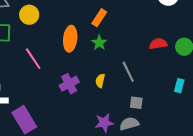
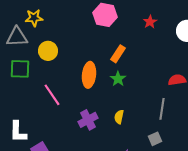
gray line: (128, 72) -> (162, 109), moved, turned 35
gray square: (136, 103) -> (155, 139), turned -32

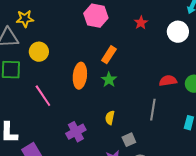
purple cross: (88, 120) -> (76, 132), moved
gray square: (155, 139) -> (129, 140), moved

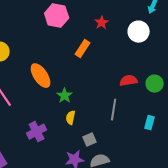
orange rectangle: (109, 55) -> (83, 49), moved
orange ellipse: (80, 76) -> (41, 76), turned -40
green star: (109, 80) -> (65, 96), moved

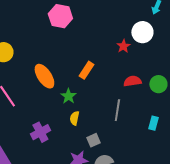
red star: (102, 23) -> (123, 46), moved
orange rectangle: (83, 49) -> (86, 70), moved

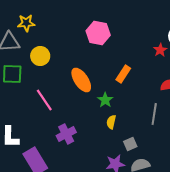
pink hexagon: (60, 16) -> (98, 33), moved
purple cross: (40, 132) -> (66, 134), moved

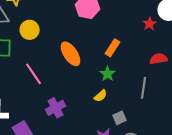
green star: (105, 100) -> (108, 74), moved
yellow semicircle: (111, 122) -> (101, 96), turned -144

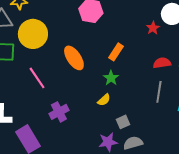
yellow circle: (30, 30) -> (33, 34), size x1.5
gray line: (144, 88) -> (159, 92), moved

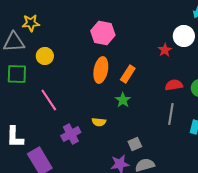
yellow circle: (33, 34) -> (45, 56), size x0.6
orange ellipse: (74, 58) -> (101, 70), moved, turned 45
yellow semicircle: (104, 100) -> (99, 122), moved, turned 48

